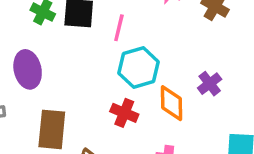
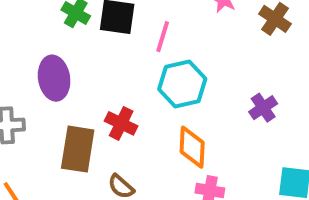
orange diamond: (172, 103) -> (192, 147), moved
red cross: (124, 113) -> (121, 123), moved

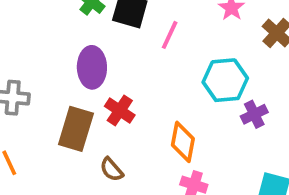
purple ellipse: (54, 78) -> (92, 67), moved
cyan hexagon: (182, 84) -> (225, 80), moved

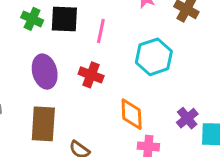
red cross: (120, 111) -> (91, 75), moved
purple cross: (254, 114) -> (187, 118), moved

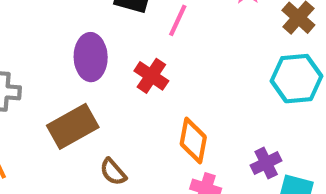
cyan hexagon: (154, 57) -> (296, 79), moved
brown rectangle: (43, 124) -> (73, 126), turned 44

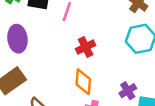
red cross: (151, 76) -> (86, 47), moved, turned 36

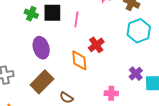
orange diamond: (83, 82) -> (79, 60), moved

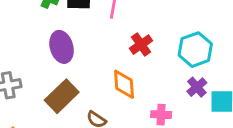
cyan hexagon: (139, 31) -> (195, 50), moved
orange diamond: (79, 60) -> (124, 84), moved

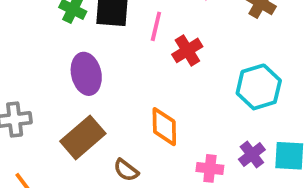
red cross: (141, 45) -> (187, 50), moved
purple cross: (197, 87) -> (252, 155), moved

